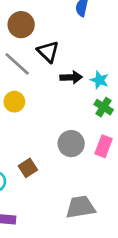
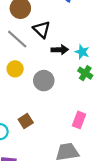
gray circle: (71, 144) -> (44, 81), moved
pink rectangle: (104, 146) -> (79, 120), moved

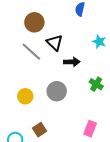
cyan star: (82, 52) -> (99, 42), moved
yellow circle: (15, 69) -> (25, 96), moved

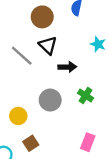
brown circle: (34, 22) -> (42, 17), moved
green cross: (96, 84) -> (85, 95), moved
yellow circle: (25, 96) -> (18, 116), moved

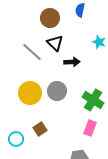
green cross: (85, 95) -> (93, 100), moved, size x1.5
yellow circle: (18, 116) -> (30, 93), moved, size x1.5

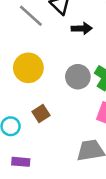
gray circle: (57, 91) -> (78, 77), moved

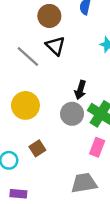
black arrow: (82, 28) -> (80, 90), moved, turned 108

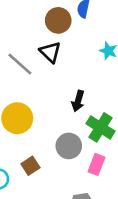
brown circle: (49, 16) -> (58, 20), moved
gray circle: (72, 114) -> (69, 146), moved

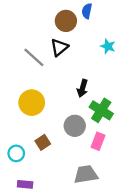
black triangle: (50, 52) -> (59, 47), turned 36

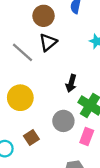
brown circle: (66, 21) -> (44, 16), moved

